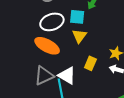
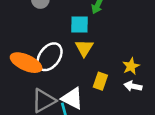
white ellipse: (52, 22) -> (50, 57), moved, turned -30
orange ellipse: (47, 46) -> (26, 63), moved

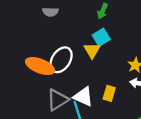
cyan square: (80, 24) -> (101, 37), moved, turned -30
yellow rectangle: (100, 81) -> (109, 93), moved

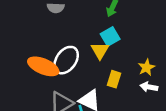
yellow rectangle: (109, 93) -> (114, 79), moved

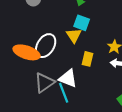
cyan square: (110, 37) -> (82, 23), turned -35

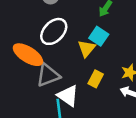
white ellipse: (46, 46) -> (54, 31), moved
gray triangle: (44, 83) -> (48, 75), moved

